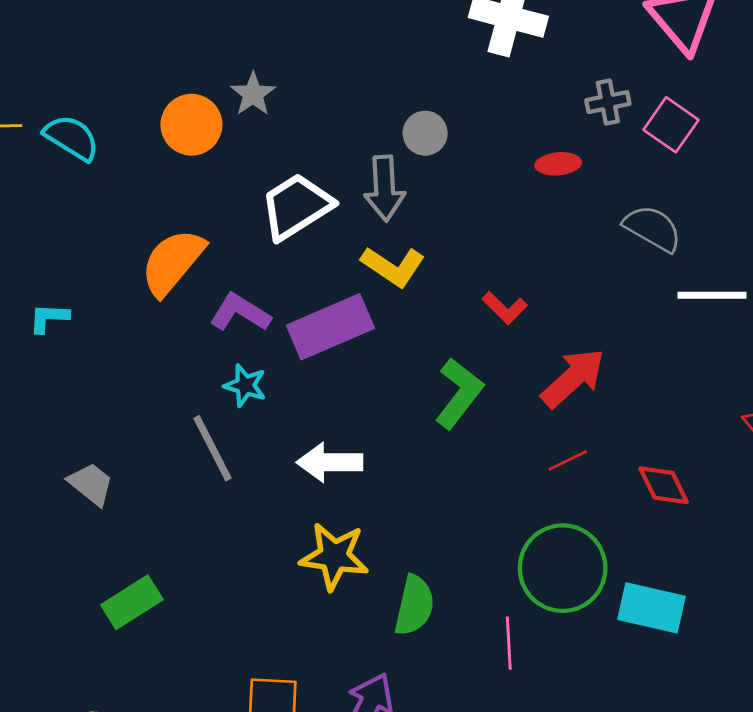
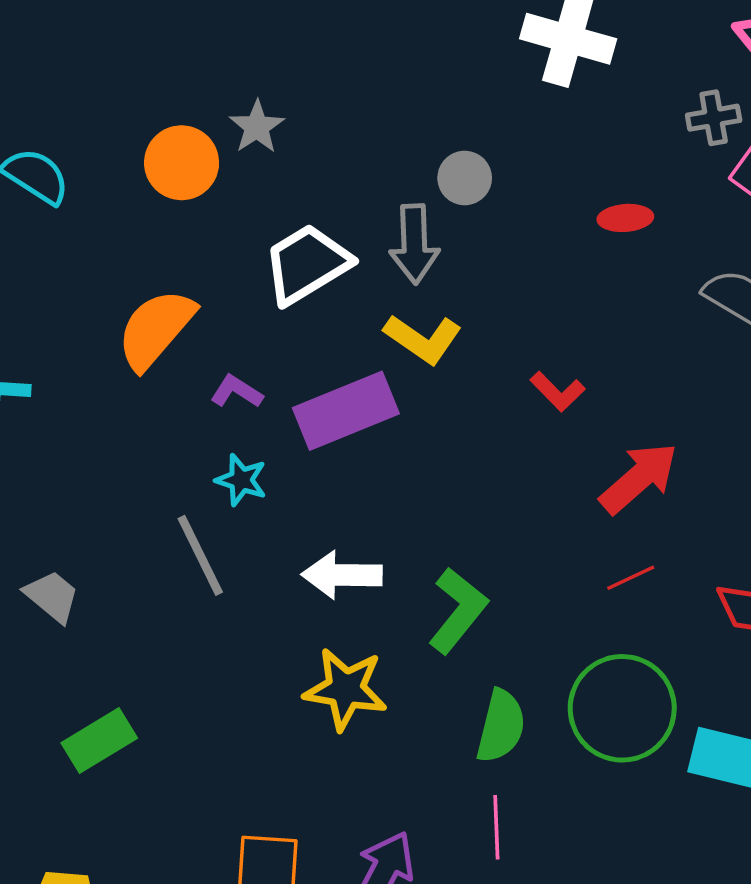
gray cross: (608, 102) -> (714, 118), moved
purple L-shape: (240, 313) -> (237, 392), size x0.7
green L-shape: (459, 393) -> (458, 611), moved
green semicircle: (414, 605) -> (501, 726), moved
pink line: (509, 643) -> (496, 827), moved

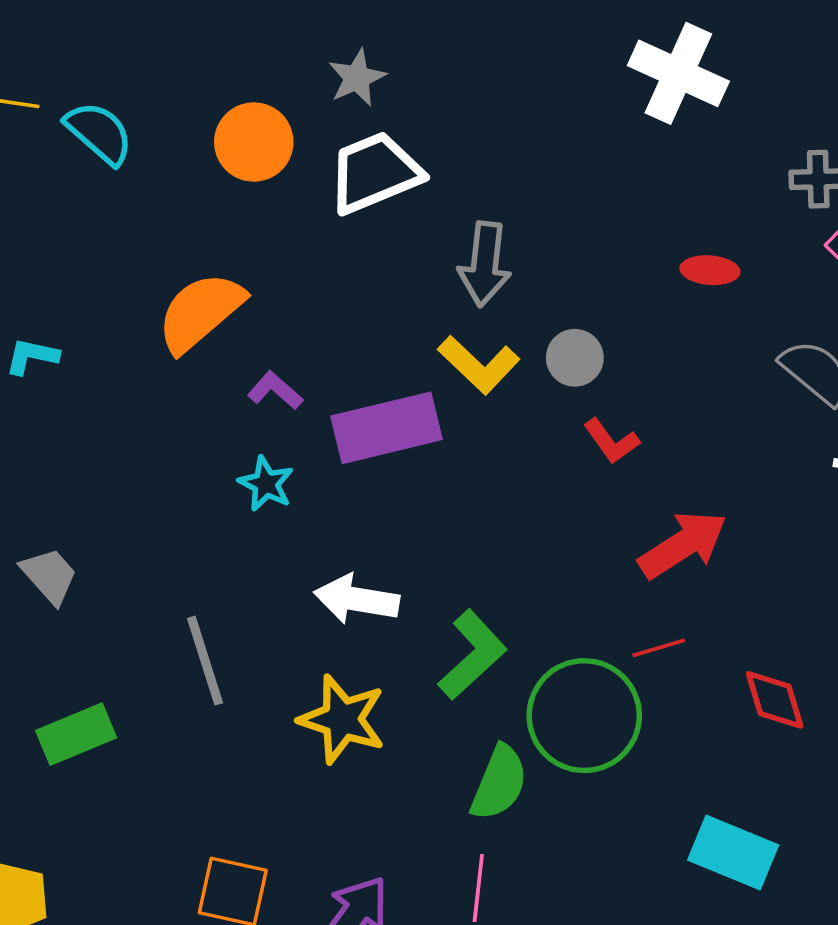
gray star: (257, 127) -> (357, 78), moved
gray circle: (465, 178) -> (575, 358), moved
white trapezoid: (307, 264) -> (375, 173), moved
gray line: (200, 555) -> (205, 661), moved
green circle: (622, 708) -> (584, 716), moved

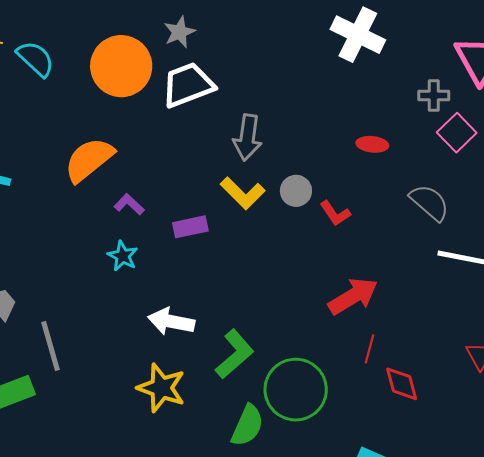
orange circle: (254, 142) -> (121, 66), size x1.4
purple rectangle: (387, 428) -> (190, 227), size x0.6
red L-shape: (611, 441) -> (335, 213), moved
red line: (659, 648) -> (369, 349), moved, turned -60
gray line: (205, 661) -> (51, 346), moved

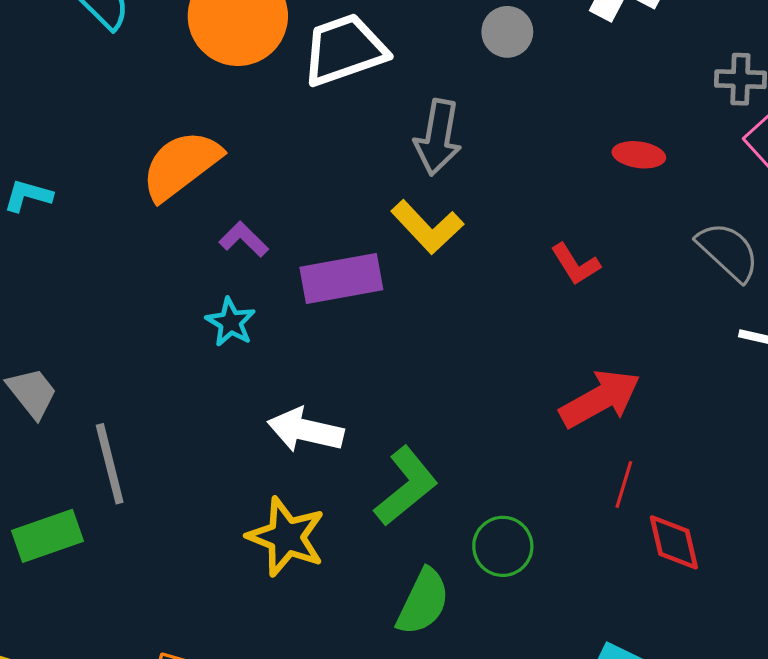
gray circle: (296, 191) -> (507, 32), moved
purple rectangle: (190, 227) -> (341, 279), size x1.4
green circle: (296, 390) -> (503, 546), size x0.6

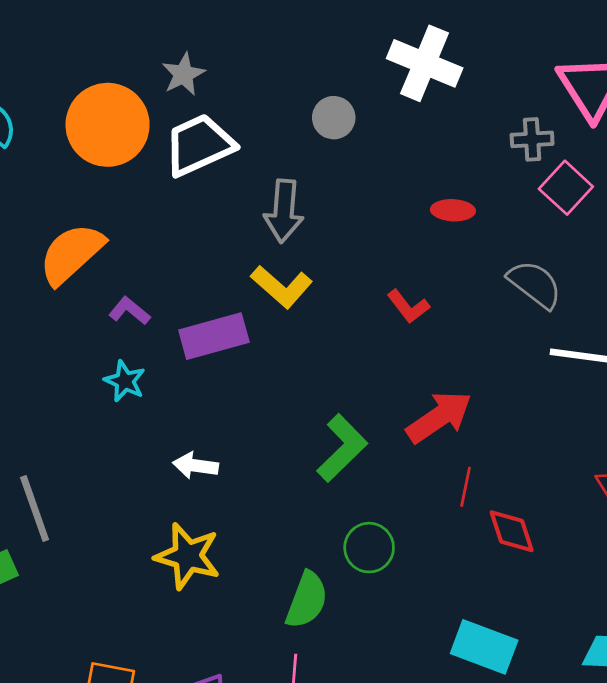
white arrow: (305, 430) -> (195, 466), size x0.7
green L-shape: (406, 486) -> (342, 448), moved

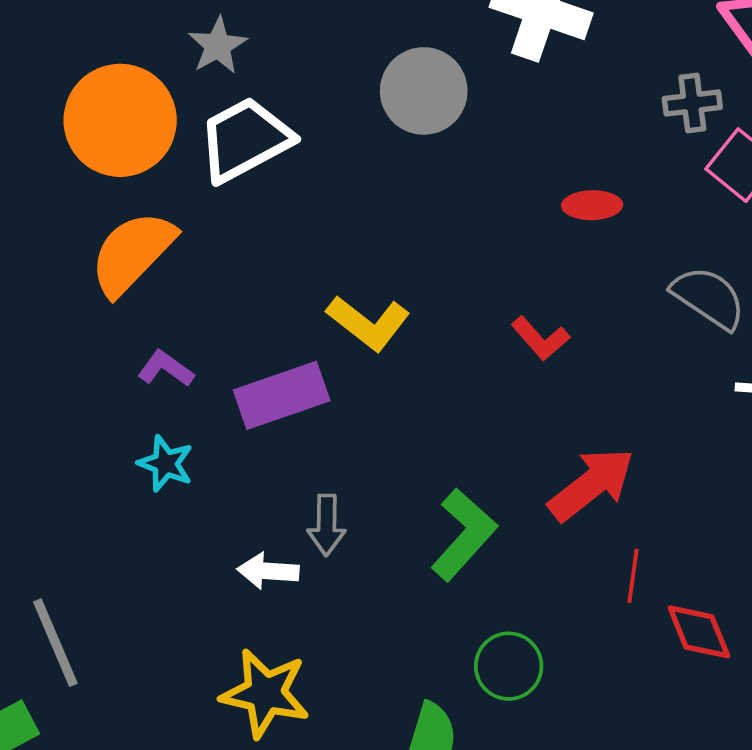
gray circle: (334, 118) -> (424, 91), size x1.5
gray arrow: (284, 211) -> (327, 525), moved, size x0.7
orange semicircle: (71, 254) -> (132, 253), moved

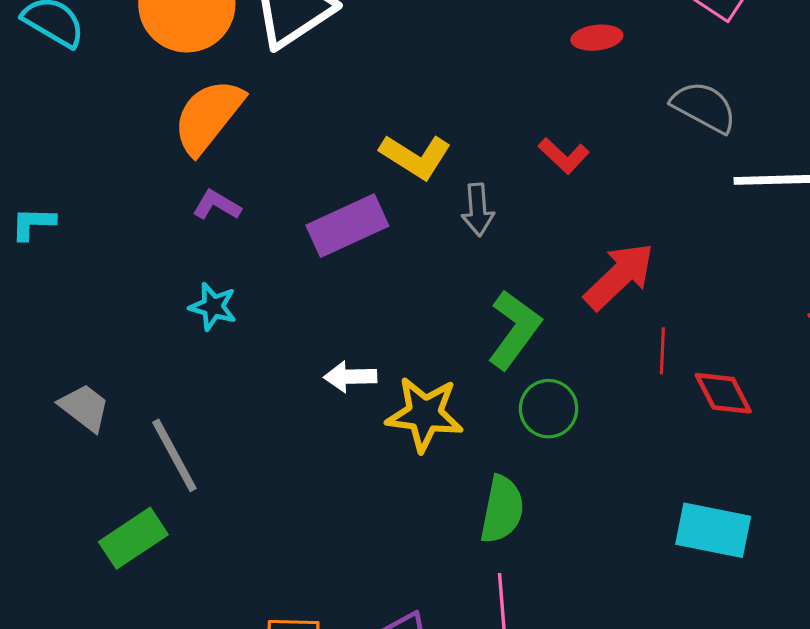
purple L-shape: (166, 369) -> (217, 205), moved
cyan star: (166, 463) -> (213, 307), moved
gray arrow: (327, 525) -> (478, 210), moved
green circle: (509, 666) -> (549, 409), moved
yellow star: (265, 693) -> (425, 414), moved

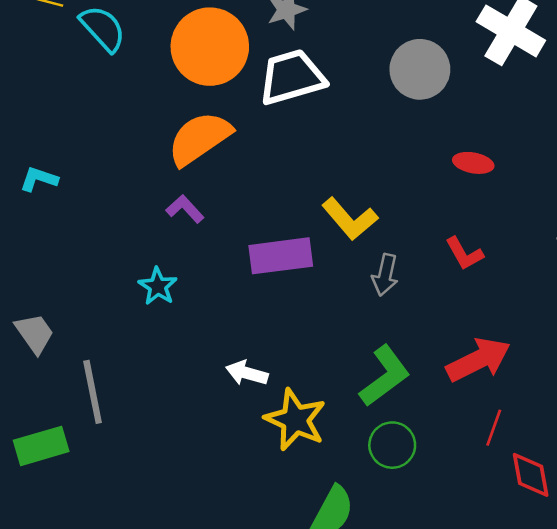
red ellipse: (597, 38) -> (473, 163), moved

